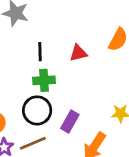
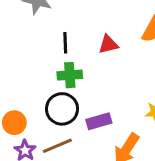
purple rectangle: (70, 122) -> (99, 121), turned 45

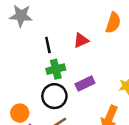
purple rectangle: (99, 121) -> (85, 83), moved

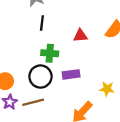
black line: (48, 45) -> (42, 23), moved

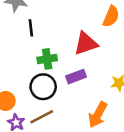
red triangle: (80, 36) -> (86, 43), moved, size x1.5

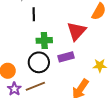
red triangle: (86, 43) -> (76, 31), turned -35

